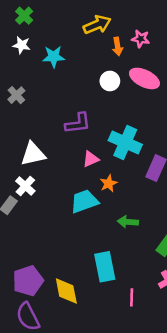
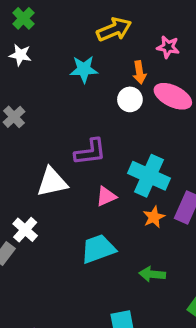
orange arrow: (118, 46) -> (139, 72), moved
cyan star: (54, 57) -> (84, 69), moved
white triangle: (33, 154) -> (52, 182), moved
orange star: (109, 183) -> (154, 217), moved

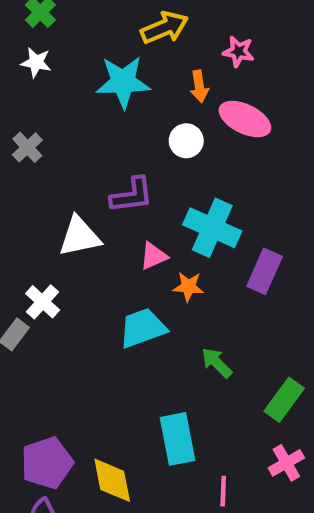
cyan star: (84, 69) -> (123, 82), size x1.4
white circle: (130, 99) -> (186, 141), moved
orange star: (154, 217) -> (188, 287), moved, turned 30
green arrow: (152, 274) -> (217, 363), turned 40

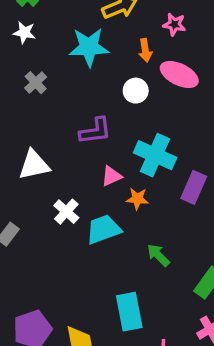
gray cross: (27, 147) -> (36, 83), moved
white triangle: (80, 237) -> (34, 165), moved
white cross: (43, 302) -> (66, 212), moved

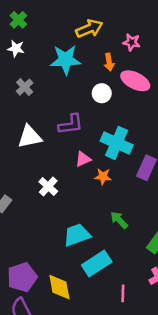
white triangle: (34, 165) -> (30, 137), moved
cyan trapezoid: (103, 229) -> (77, 235), moved
cyan rectangle: (129, 312) -> (97, 264), turned 68

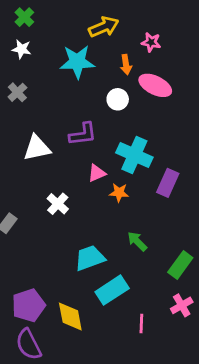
gray cross: (25, 87) -> (17, 92), moved

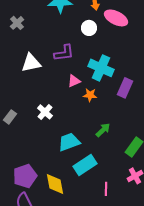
white cross: (58, 204) -> (45, 112), moved
green arrow: (137, 241) -> (103, 130), turned 91

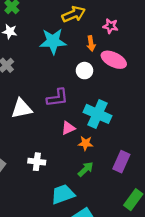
purple rectangle: (125, 88) -> (121, 162), moved
white cross: (45, 112) -> (37, 162), turned -35
green arrow: (103, 130) -> (86, 169), moved

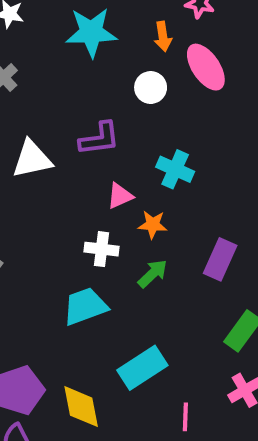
pink ellipse: (114, 60) -> (206, 67), turned 30
cyan cross: (97, 114) -> (175, 169), size x0.7
white cross: (37, 162) -> (101, 249), moved
cyan trapezoid: (63, 194) -> (85, 306), moved

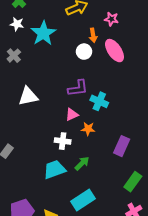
cyan star: (91, 32) -> (43, 33), moved, turned -30
white circle: (151, 88) -> (84, 52), moved
purple L-shape: (99, 139) -> (78, 88), moved
green arrow: (153, 274) -> (82, 163), moved

